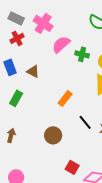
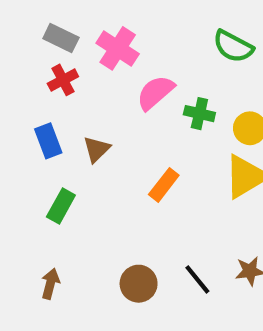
brown triangle: (33, 71) -> (97, 149), turned 48
orange rectangle: (65, 98) -> (164, 185), moved
black line: (85, 122) -> (197, 279), moved

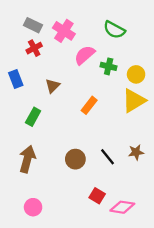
green semicircle: (233, 46) -> (114, 30), moved
blue rectangle: (48, 141) -> (16, 79), moved
brown arrow: (50, 284) -> (27, 159), size x1.6

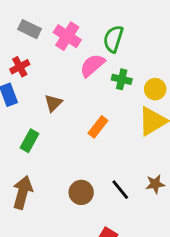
green semicircle: (114, 30) -> (113, 39), moved, turned 80
red cross: (34, 48) -> (20, 67), moved

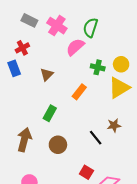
green cross: (122, 79) -> (98, 67), moved
green rectangle: (30, 141) -> (50, 113), moved
brown star: (155, 184) -> (114, 125), moved
brown circle: (81, 192) -> (58, 145), moved

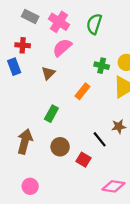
pink semicircle: (75, 47) -> (62, 47), moved
red cross: (22, 48) -> (23, 45), turned 32
red square: (86, 172) -> (84, 160), moved

